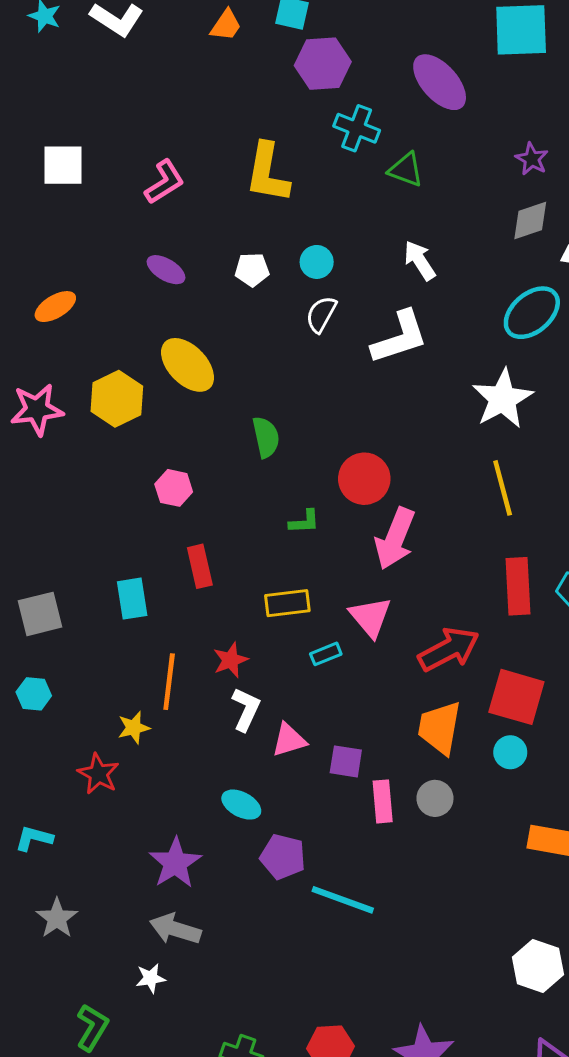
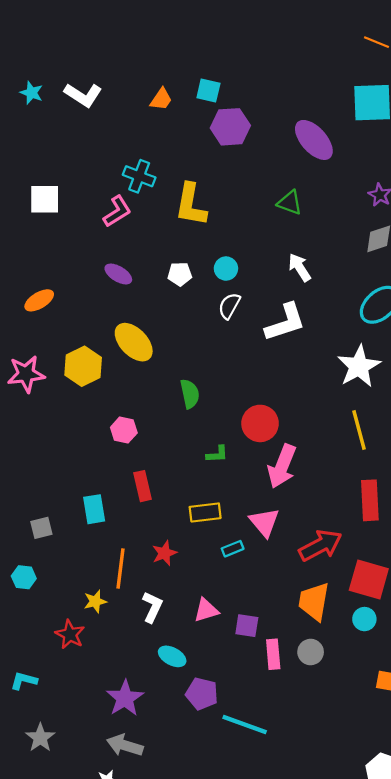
cyan cross: (357, 128) -> (139, 176), moved
gray square: (40, 614) -> (41, 528), moved, size x0.7
white L-shape: (246, 709) -> (152, 607), moved

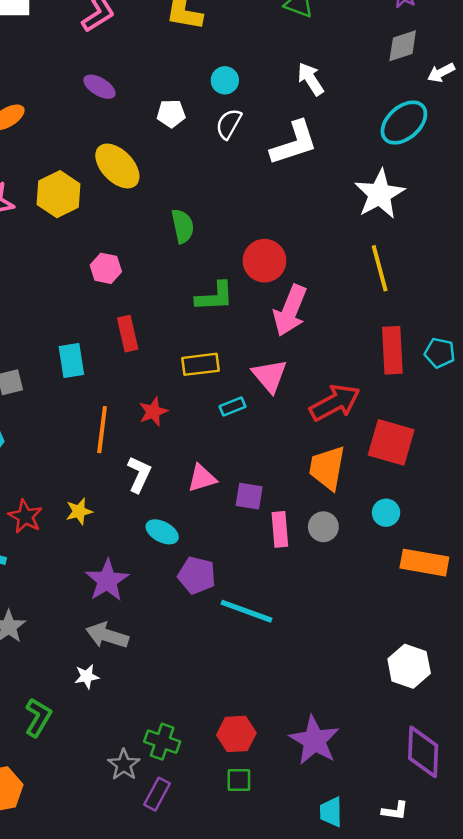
white pentagon: (180, 274) -> (171, 114), moved
green L-shape: (217, 454) -> (215, 296), size x1.5
yellow star: (95, 601) -> (79, 511), moved
cyan circle: (364, 619) -> (386, 513), moved
red star: (70, 634) -> (25, 517), moved

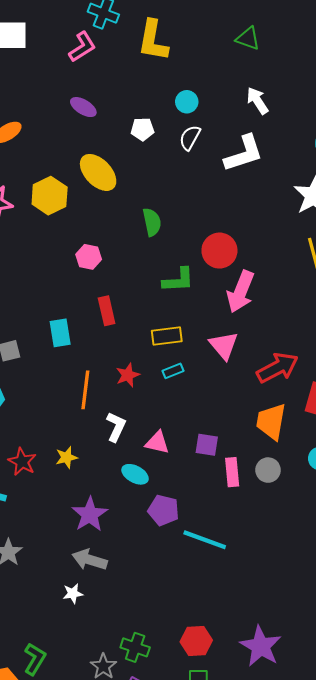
cyan rectangle: (233, 407) -> (173, 371), moved
pink triangle: (202, 478) -> (157, 443), moved, turned 30
green L-shape: (38, 717) -> (35, 659), moved

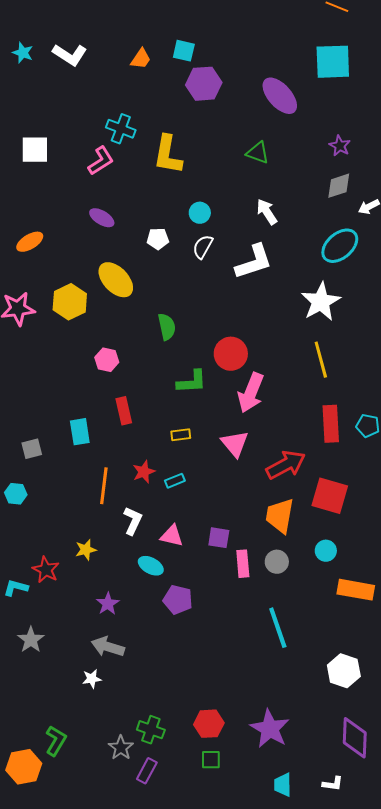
yellow rectangle: (167, 336) -> (181, 435), size x0.7
cyan rectangle: (173, 371) -> (175, 481), moved
red star: (22, 462) -> (46, 570), moved
purple star: (90, 514) -> (108, 604), size x0.7
cyan line: (205, 540) -> (278, 628), moved, turned 51

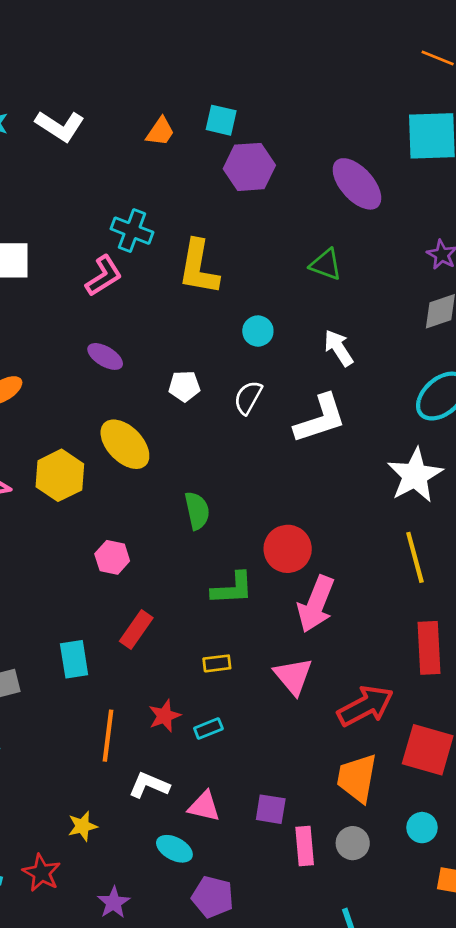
cyan circle: (200, 213) -> (258, 331), moved
red rectangle: (124, 411) -> (136, 629), turned 48
white L-shape: (133, 521) -> (149, 785), turned -92
red star: (46, 570) -> (41, 873), moved

